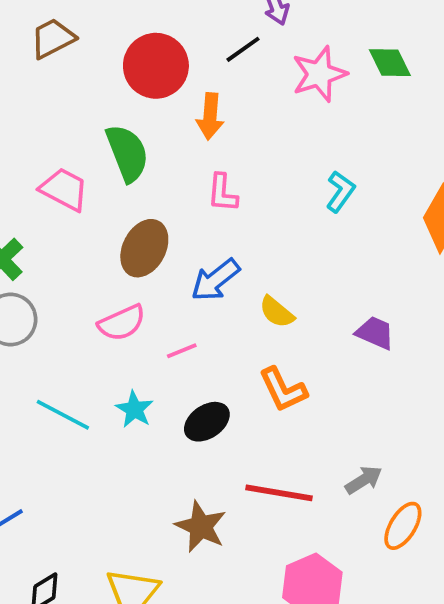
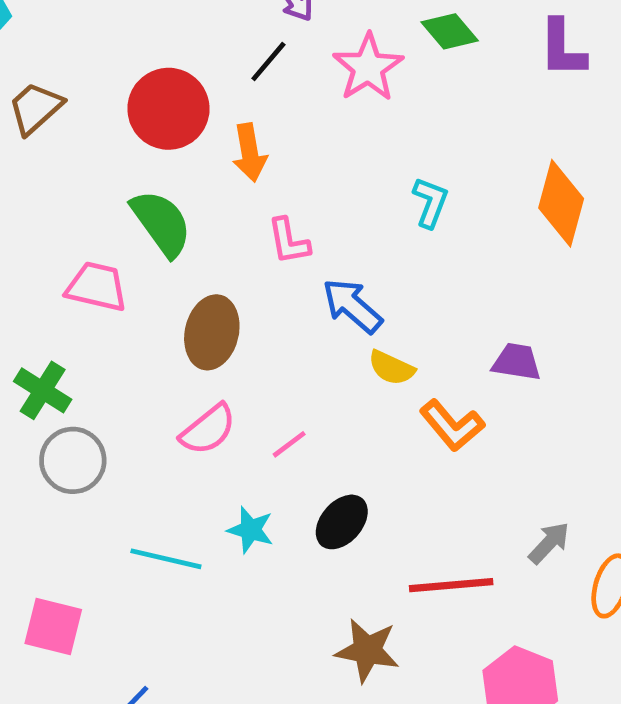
blue arrow: (215, 280) -> (352, 306), moved, turned 94
orange L-shape: (283, 390) -> (452, 425), moved

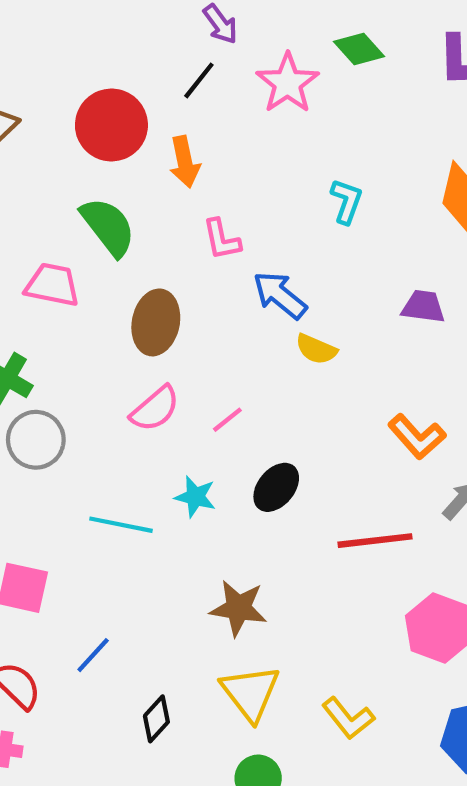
purple trapezoid: (517, 362) -> (423, 307), moved
orange L-shape: (452, 425) -> (417, 437), moved
brown star: (367, 650) -> (238, 608), moved

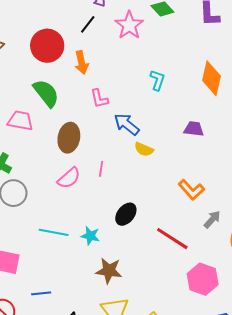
pink line: (227, 420) -> (101, 169), moved, turned -42
cyan star: (195, 497) -> (90, 236), moved
red line: (375, 541) -> (172, 239), turned 40
blue line: (93, 655) -> (41, 293), turned 42

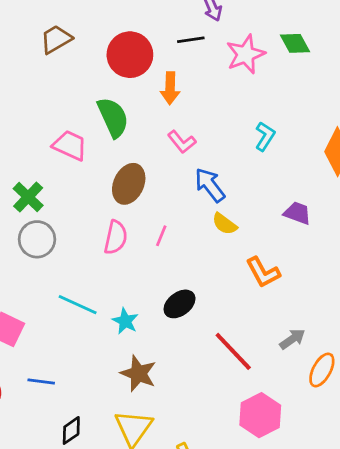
black line: (88, 24) -> (191, 40), turned 30
pink L-shape: (99, 99) -> (182, 142), turned -40
pink semicircle: (69, 178) -> (116, 237), turned -50
orange L-shape: (191, 190) -> (263, 272), moved

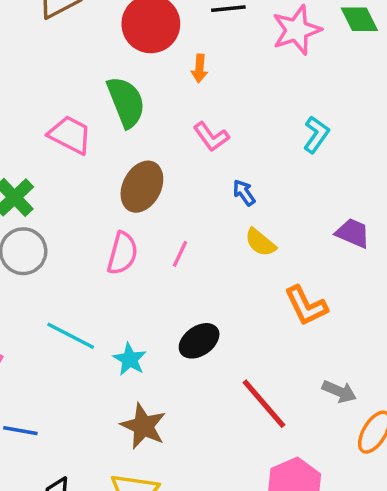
orange arrow: (170, 88) -> (200, 68), size x0.7
blue arrow: (210, 185) -> (244, 193), size x0.6
gray arrow: (292, 339) -> (339, 391), turned 56

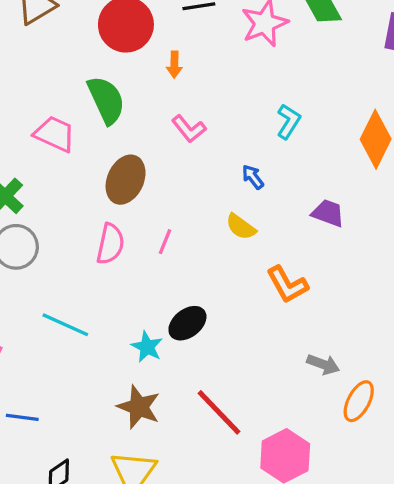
blue arrow: (244, 193) -> (253, 177), moved
cyan star: (130, 359) -> (147, 347), moved
red line: (264, 404) -> (219, 412), moved

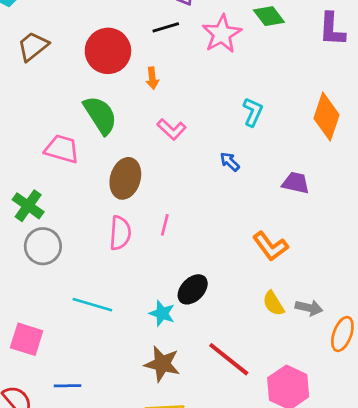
yellow semicircle: (241, 227) -> (273, 303), moved, turned 30

